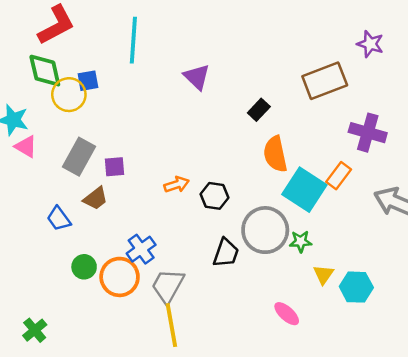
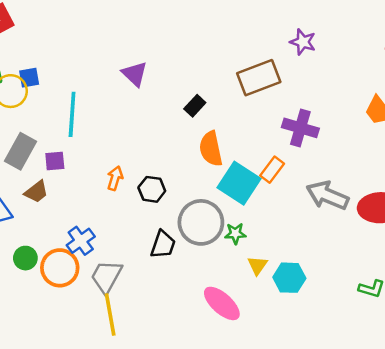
cyan line: (133, 40) -> (72, 114), moved
orange arrow: (177, 185) -> (115, 178), turned -55
pink ellipse: (287, 314) -> (222, 303), size x1.5

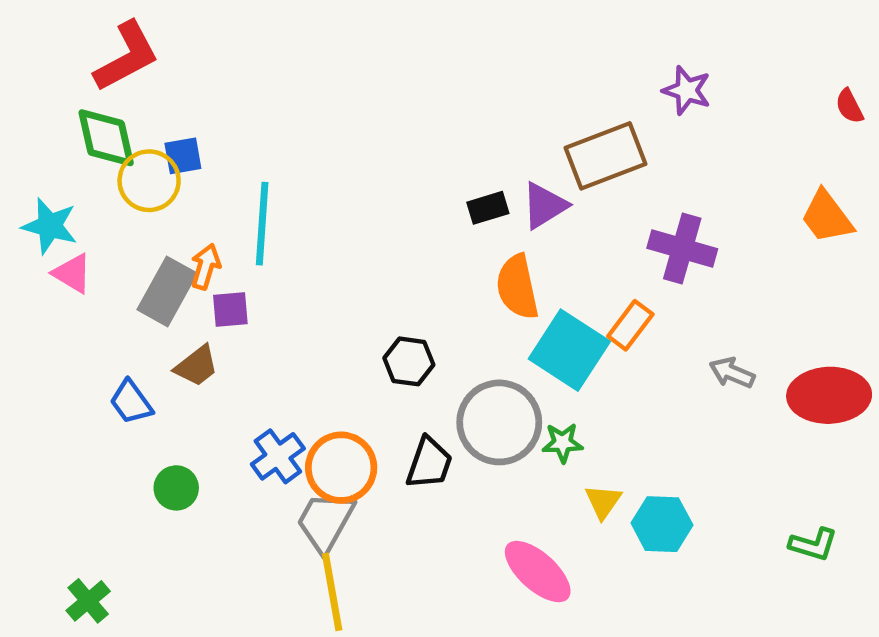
purple triangle: (135, 74) -> (544, 206), moved, turned 44
black rectangle: (195, 106) -> (488, 208), turned 30
orange arrow: (115, 178) -> (206, 267), moved
gray arrow: (327, 195) -> (732, 373), size x0.6
orange circle: (60, 268) -> (341, 468), moved

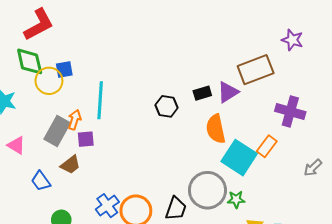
pink triangle: (72, 273) -> (16, 145), moved
black hexagon: (409, 361) -> (167, 106), moved
gray arrow: (732, 373) -> (313, 168), turned -66

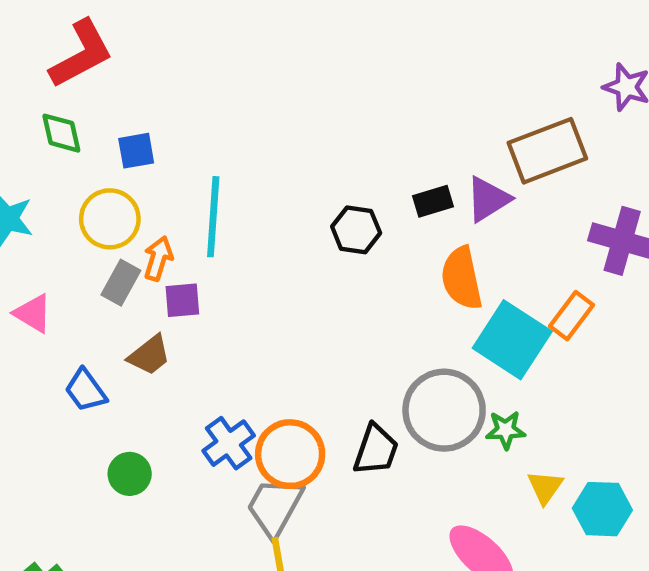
green diamond: (30, 61) -> (61, 133), size x0.7
yellow circle: (49, 81) -> (110, 219), moved
gray rectangle: (57, 131) -> (121, 283), size x0.7

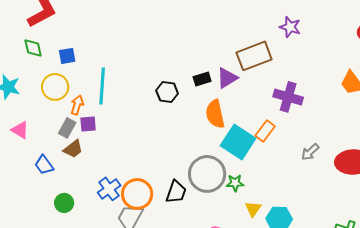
gray rectangle: (121, 283) -> (67, 128), moved

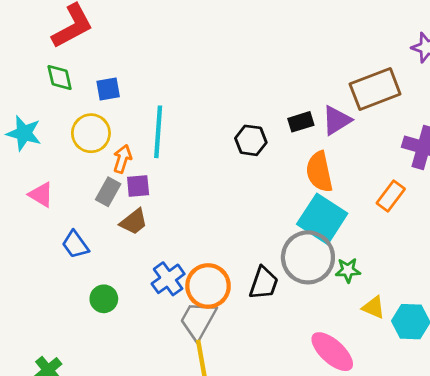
cyan square: (238, 142) -> (322, 219), moved
brown trapezoid: (73, 149) -> (134, 222), moved
yellow triangle: (253, 209) -> (374, 307), turned -42

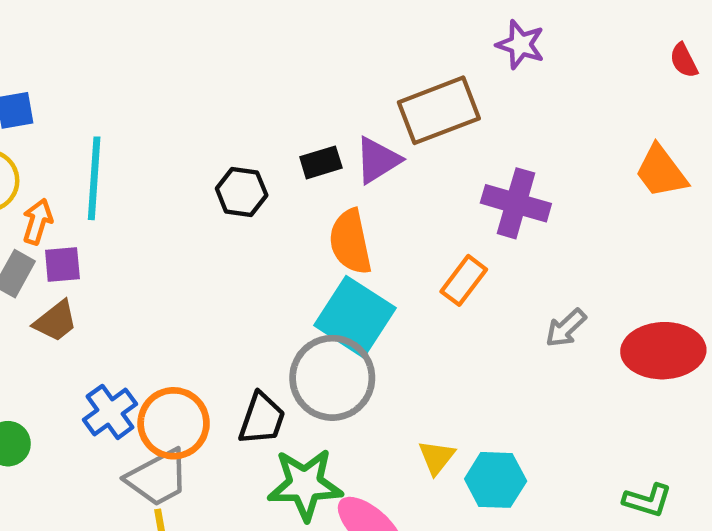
green star: (348, 270) -> (305, 484), moved, size x1.8
yellow triangle: (374, 307) -> (437, 457), turned 45
gray trapezoid: (198, 320) -> (158, 478), turned -147

